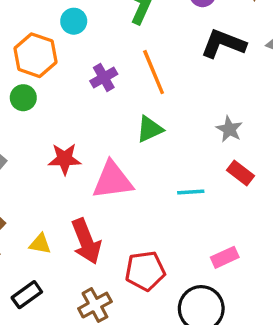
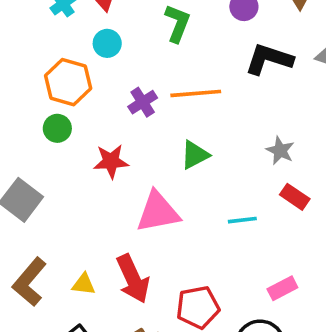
orange line: (154, 72) -> (196, 93), turned -69
red star: (65, 159) -> (111, 161), moved

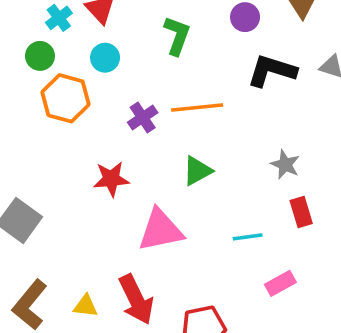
green circle: (57, 128) -> (40, 56), moved
red rectangle: (295, 197) -> (301, 212), turned 40
pink rectangle: (282, 288) -> (280, 283), moved

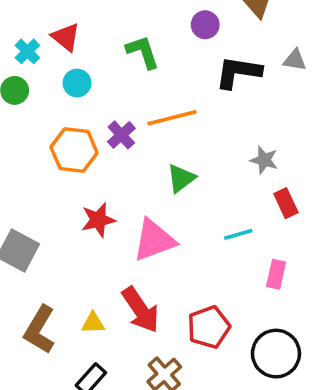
green L-shape: (177, 36) -> (143, 52), turned -30
orange hexagon: (66, 98) -> (74, 150), moved
red star: (111, 179) -> (98, 220), moved
pink rectangle: (280, 283) -> (276, 274), turned -40

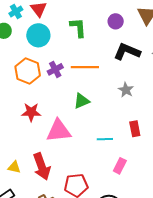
cyan circle: (77, 83) -> (38, 35), size x1.5
gray star: (264, 160) -> (126, 90), moved

